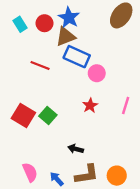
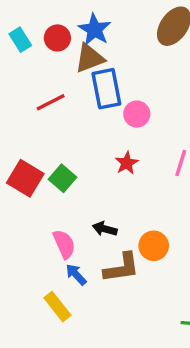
blue rectangle: (77, 57) -> (106, 89), turned 55
red line: (40, 65) -> (51, 102), turned -48
pink semicircle: (30, 172) -> (64, 244), moved
orange circle: (117, 176) -> (154, 246), moved

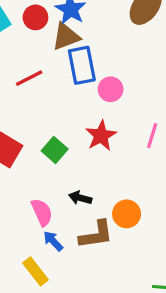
red star: (127, 163) -> (101, 136), size x1.4
green square: (62, 178) -> (55, 150), moved

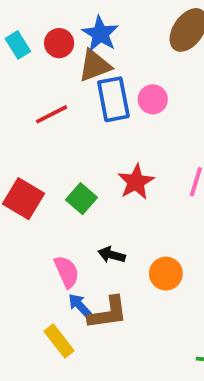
pink circle: (111, 89) -> (153, 99), moved
brown L-shape: (96, 235) -> (108, 313), moved

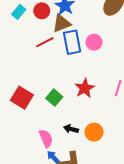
cyan rectangle: (18, 45) -> (19, 12), turned 72
red line: (52, 114) -> (45, 42), moved
orange circle: (166, 274) -> (94, 132), moved

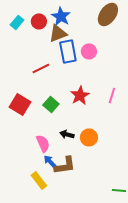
red line: (45, 42) -> (41, 68), moved

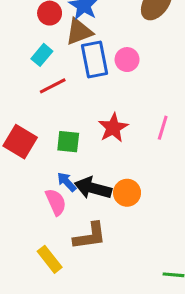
cyan rectangle: (17, 22) -> (42, 55), moved
green square: (51, 104) -> (68, 142), turned -35
black arrow: (67, 134) -> (93, 188), size x1.6
blue arrow: (50, 161) -> (67, 182), moved

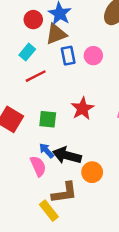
blue rectangle: (95, 60) -> (68, 56), size x0.7
orange circle: (127, 193) -> (92, 172), moved
yellow rectangle: (50, 259) -> (49, 211), moved

